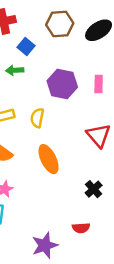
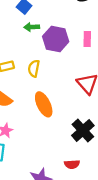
green arrow: (15, 70) -> (32, 27), moved
black cross: (94, 189) -> (83, 131), size x1.5

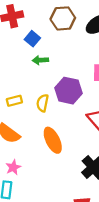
purple hexagon: (56, 39) -> (69, 91), moved

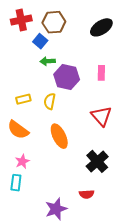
brown hexagon: (63, 18) -> (54, 22), moved
purple hexagon: (69, 91) -> (67, 77), moved

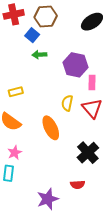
pink rectangle: (101, 73) -> (92, 82), moved
purple hexagon: (67, 77) -> (76, 65), moved
yellow semicircle: (50, 101) -> (67, 103), moved

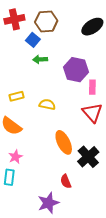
yellow semicircle: (67, 103) -> (47, 104), moved, turned 91
orange ellipse: (51, 128) -> (64, 142), moved
red semicircle: (78, 185) -> (66, 181), moved, turned 72

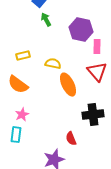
green arrow: (40, 59) -> (46, 20), turned 64
orange ellipse: (64, 142) -> (68, 85), moved
black cross: (88, 157) -> (93, 115), turned 35

